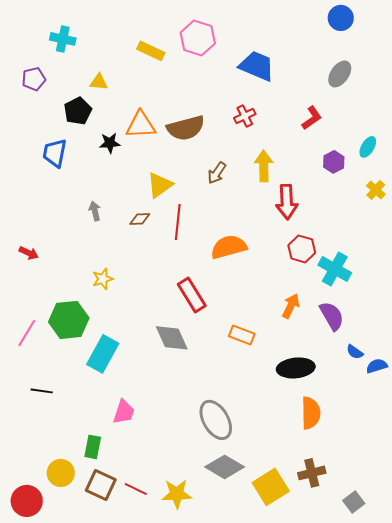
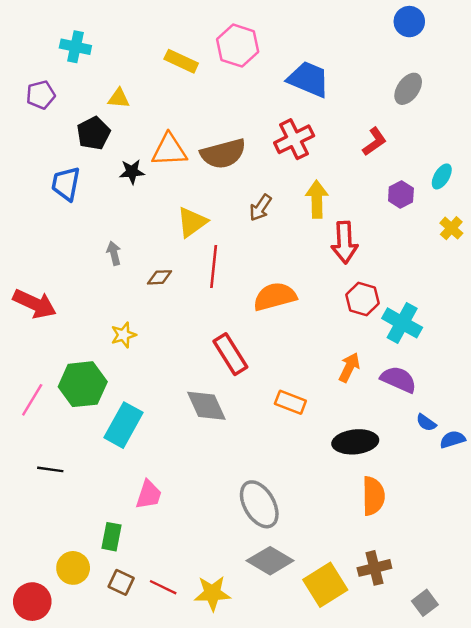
red cross: (245, 116) -> (294, 139), size x1.5
brown diamond: (140, 219) -> (160, 277), moved
red arrow: (29, 253) -> (35, 304), size x1.8
purple semicircle: (332, 316) -> (399, 379), turned -36
brown square: (101, 485) -> (121, 582), size x0.7

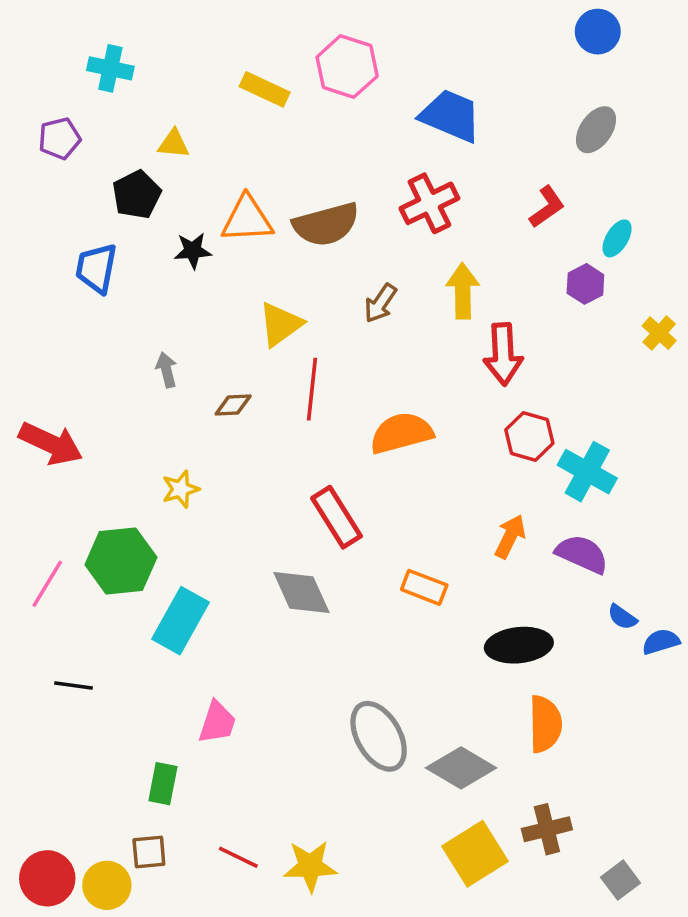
cyan ellipse: (442, 176) -> (617, 238), moved
gray diamond: (270, 561) -> (461, 768), moved
yellow circle: (73, 568) -> (107, 885), moved
brown square: (121, 582) -> (149, 852), moved, turned -30

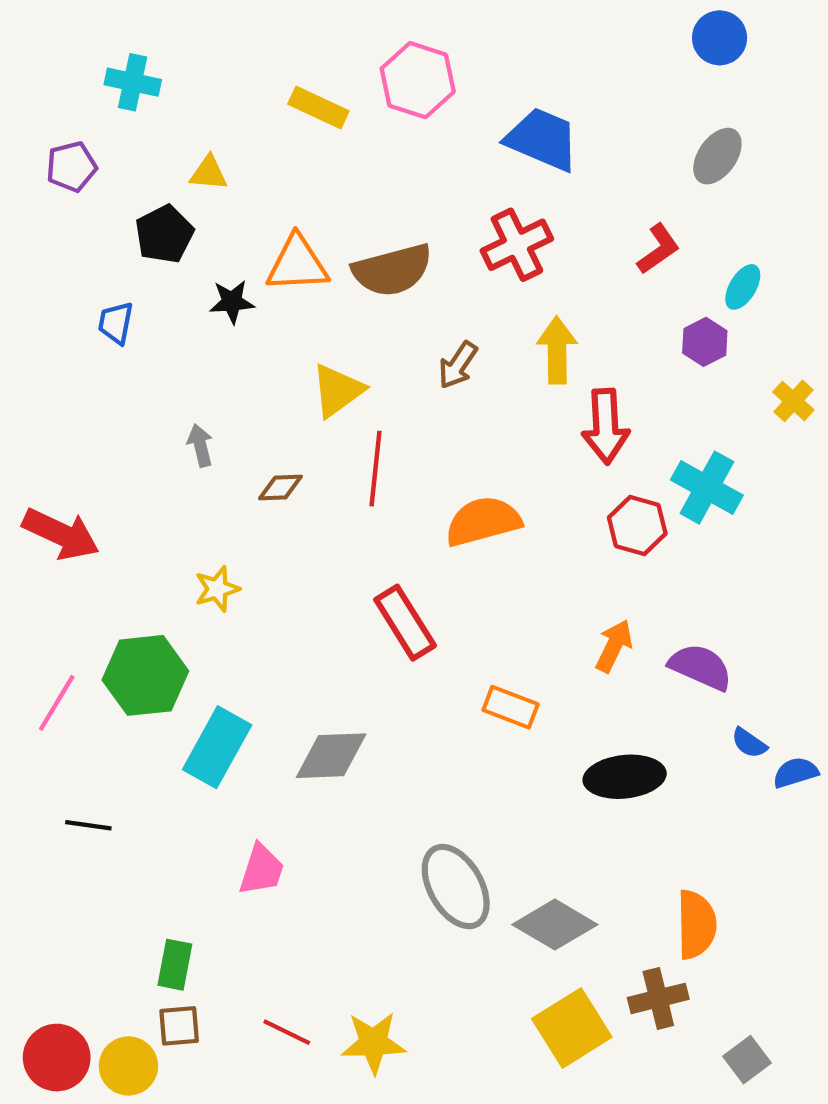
blue trapezoid: (96, 268) -> (116, 323), size x0.7
cyan cross: (587, 472) -> (707, 488), moved
gray diamond: (301, 593) -> (331, 756), moved, turned -68
orange semicircle: (545, 724) -> (696, 925), moved
green rectangle: (163, 784) -> (175, 965), moved

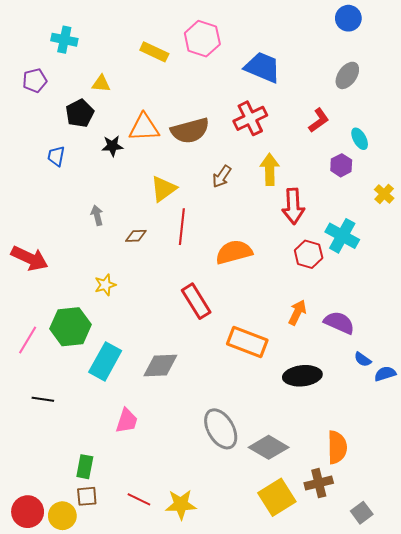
cyan ellipse: (743, 287) -> (360, 139), turned -60
orange rectangle: (511, 707) -> (247, 342), size x1.5

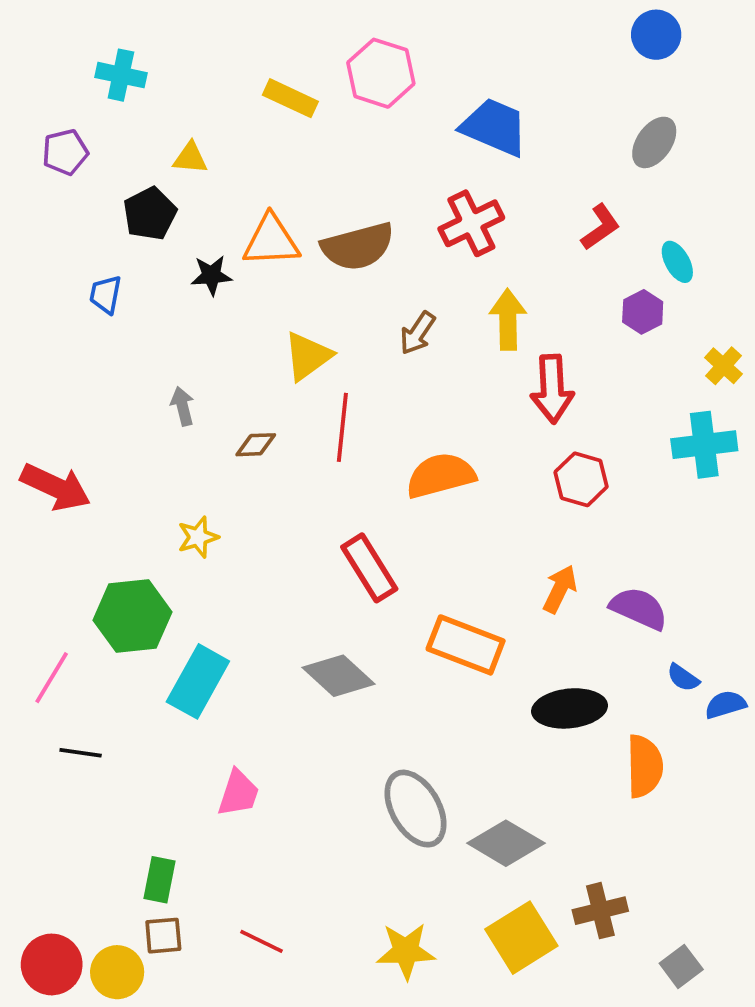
cyan cross: (342, 236) -> (704, 445), moved, turned -36
pink line: (28, 340) -> (52, 678), moved
gray diamond: (160, 366) -> (338, 676), moved, turned 45
orange semicircle: (337, 447) -> (645, 766), moved
yellow star: (181, 504) -> (406, 951), moved

